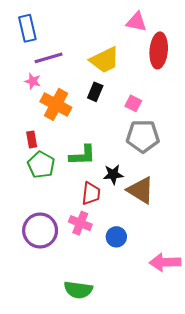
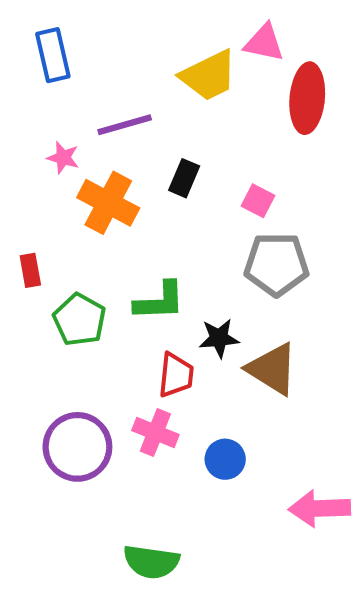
purple line: (49, 58) -> (125, 125), moved
yellow trapezoid: (105, 60) -> (209, 76), moved
red rectangle: (32, 139) -> (30, 270), moved

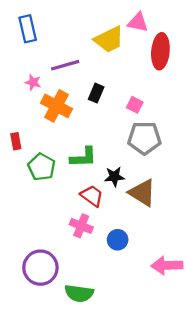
red trapezoid: (176, 375) -> (92, 196), turned -60
purple circle: (77, 447) -> (40, 268), moved

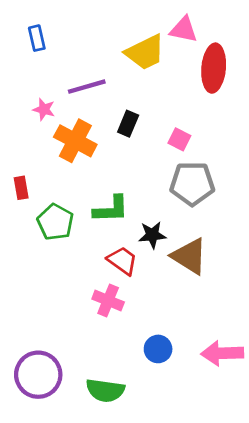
blue rectangle: (28, 29) -> (37, 38), size x0.7
blue circle: (118, 240) -> (158, 349), moved
purple circle: (40, 268) -> (38, 375), moved

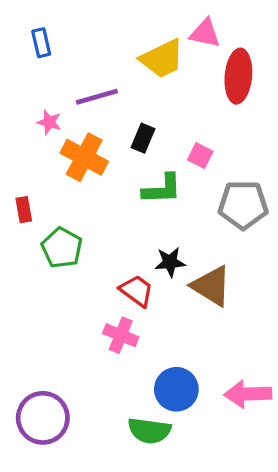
gray pentagon: (192, 184) -> (243, 205), moved
green L-shape: (111, 209) -> (162, 189), moved
blue circle: (158, 349) -> (176, 389), size x1.4
green semicircle: (105, 390) -> (149, 431), moved

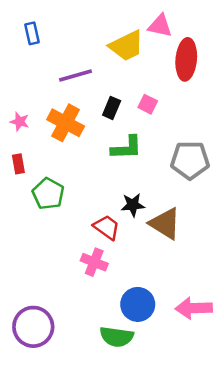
pink star: (49, 122) -> (20, 122), moved
pink square: (200, 156) -> (148, 104), moved

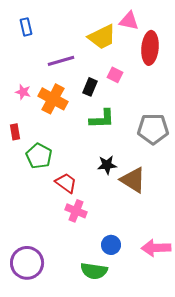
pink square: (148, 104) -> (115, 75), moved
pink star: (20, 122) -> (23, 92), moved
red trapezoid: (107, 227) -> (66, 183), moved
blue circle: (138, 304) -> (111, 245), size x0.7

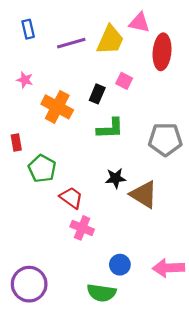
yellow trapezoid: (102, 37) -> (110, 40), turned -40
purple line: (61, 61) -> (71, 43), moved
pink star: (23, 92) -> (25, 80), moved

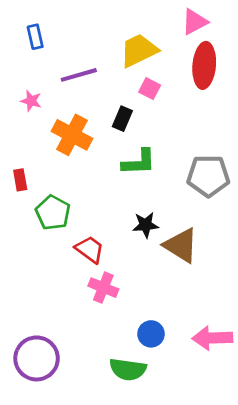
pink triangle: (139, 23) -> (195, 22), moved, turned -40
yellow trapezoid: (110, 40) -> (139, 50), turned -140
purple line: (71, 43) -> (79, 75), moved
pink square: (124, 81) -> (150, 89), moved

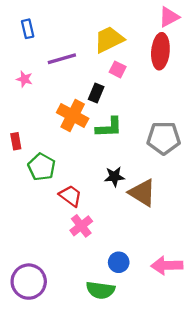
pink triangle: (195, 22) -> (169, 17), moved
orange cross: (72, 135) -> (73, 116), moved
pink cross: (103, 288) -> (81, 226), turned 30

